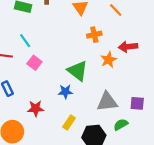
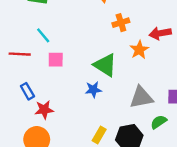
pink square: (34, 63) -> (56, 60), turned -32
red star: (36, 108) -> (44, 110), moved
yellow rectangle: (69, 123) -> (99, 135), moved

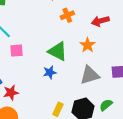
orange star: (139, 50) -> (88, 45), moved
green semicircle: (159, 122) -> (106, 105), moved

